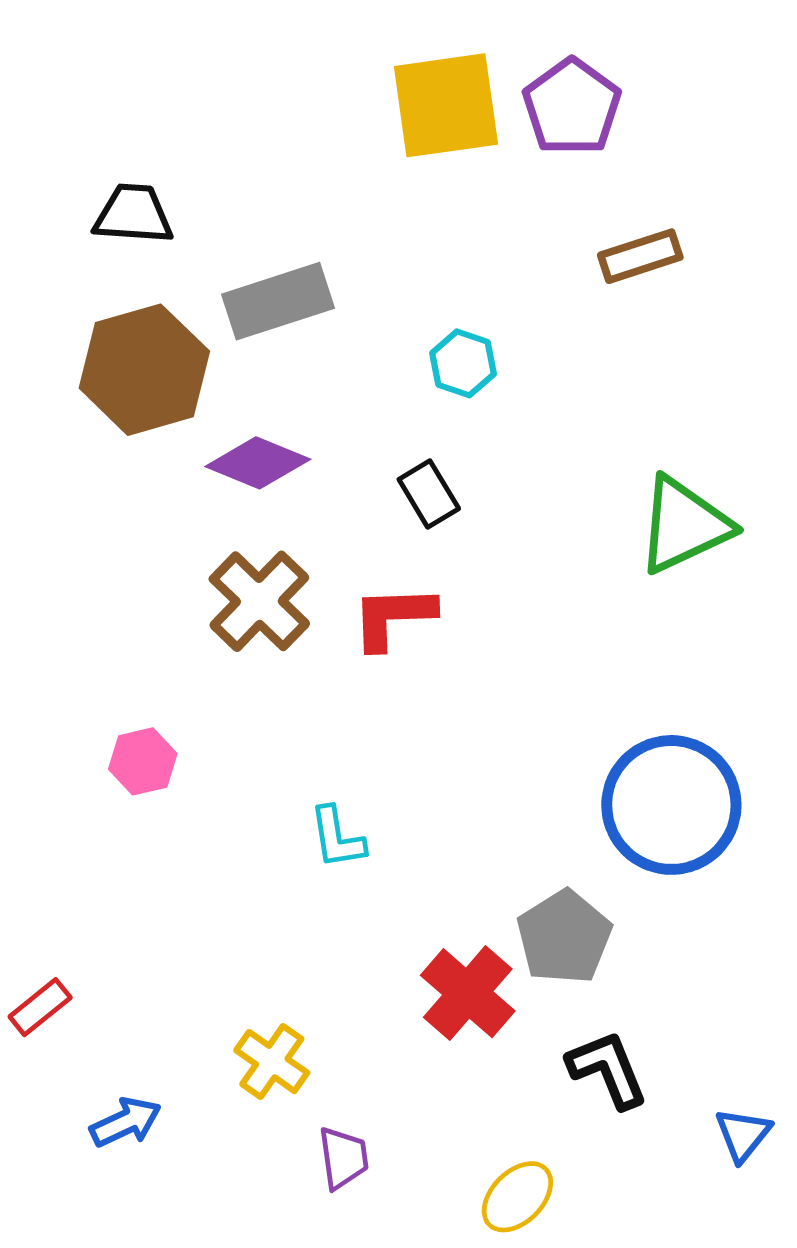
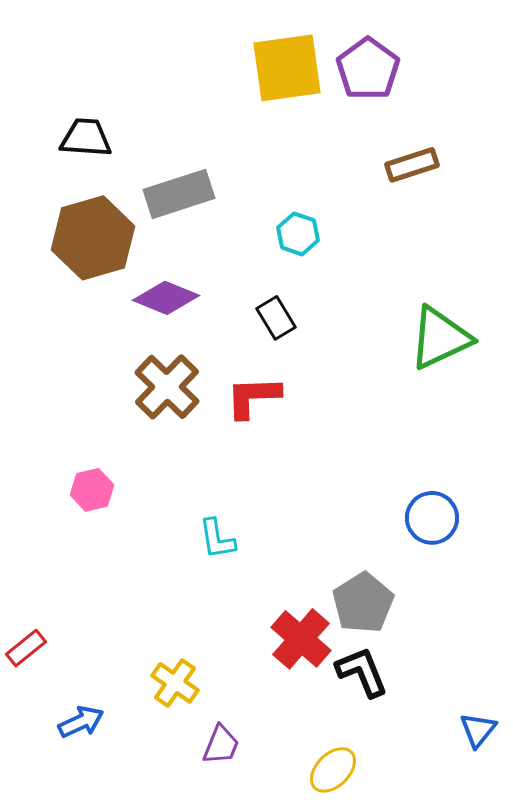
blue circle: (671, 805) -> (432, 518), size x0.6
black L-shape: (608, 1069) -> (362, 672), moved
purple trapezoid: (343, 1158) -> (221, 745), turned 30

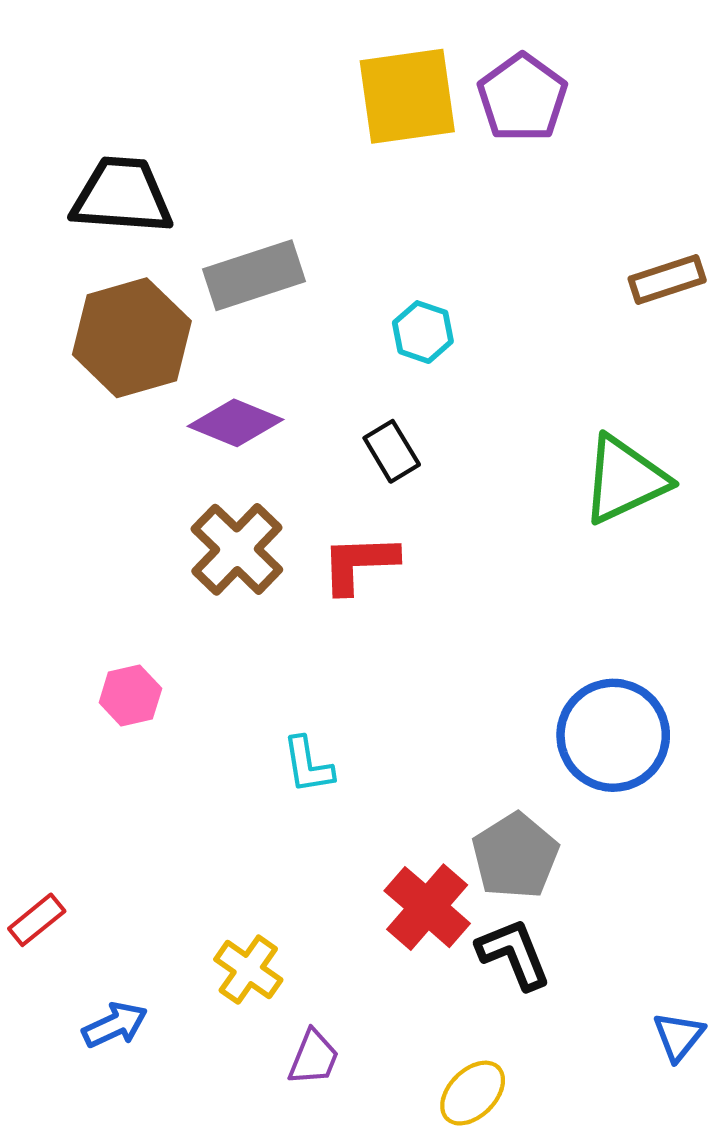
black trapezoid: (86, 138) -> (122, 196), size x1.4
brown rectangle: (412, 165) -> (667, 280), moved
blue circle: (432, 518) -> (613, 735), size x1.5

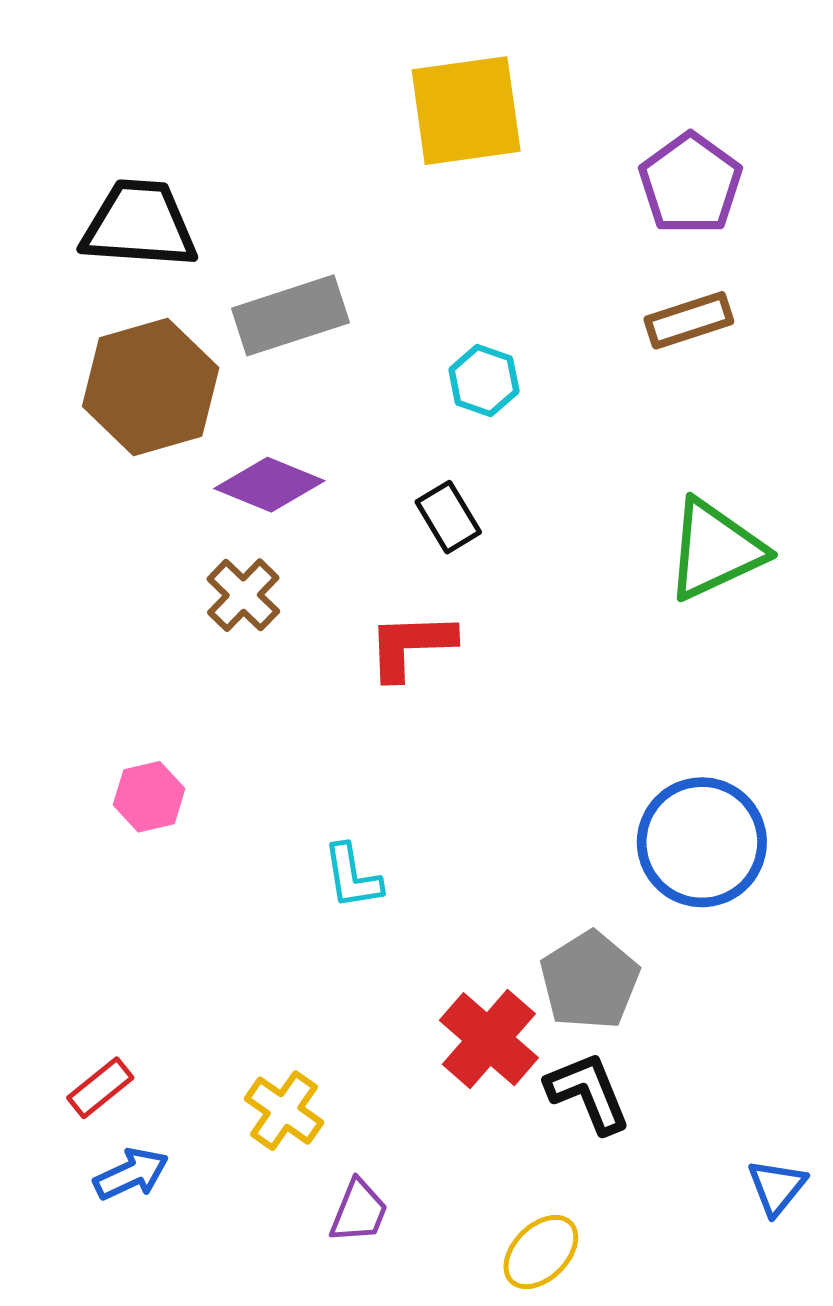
purple pentagon: (522, 98) -> (690, 184), moved
brown rectangle: (667, 280) -> (689, 320), moved
brown cross: (237, 549) -> (243, 595), moved, size x0.7
red rectangle: (37, 920) -> (100, 1088), moved

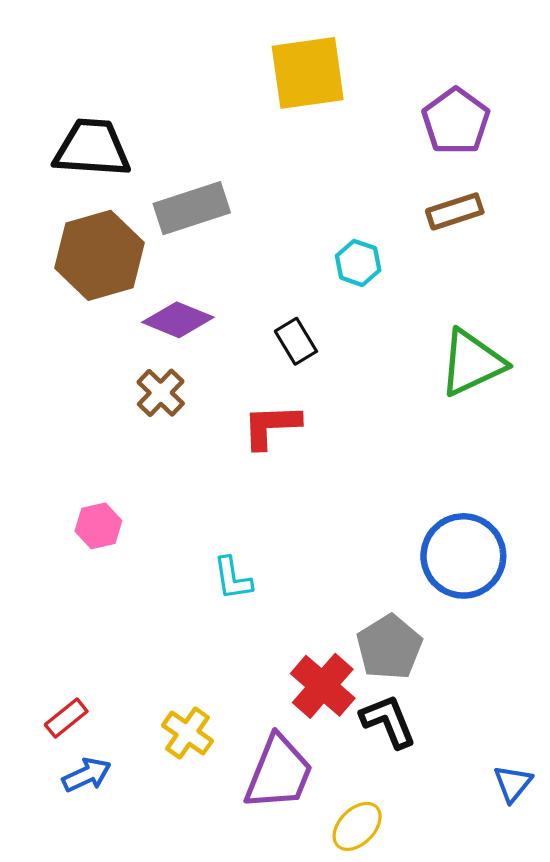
cyan hexagon: (484, 380) -> (358, 263), moved
purple trapezoid: (359, 1211) -> (279, 773), moved, size x1.8

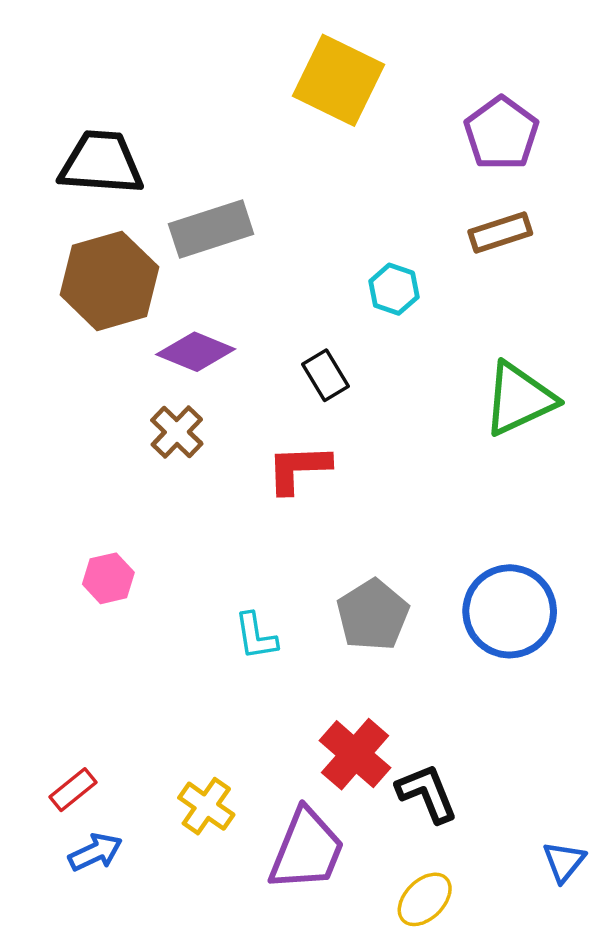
yellow square: (308, 73) -> (338, 80), turned 34
gray pentagon: (389, 647) -> (373, 615), moved
yellow ellipse: (357, 826) -> (425, 899), moved

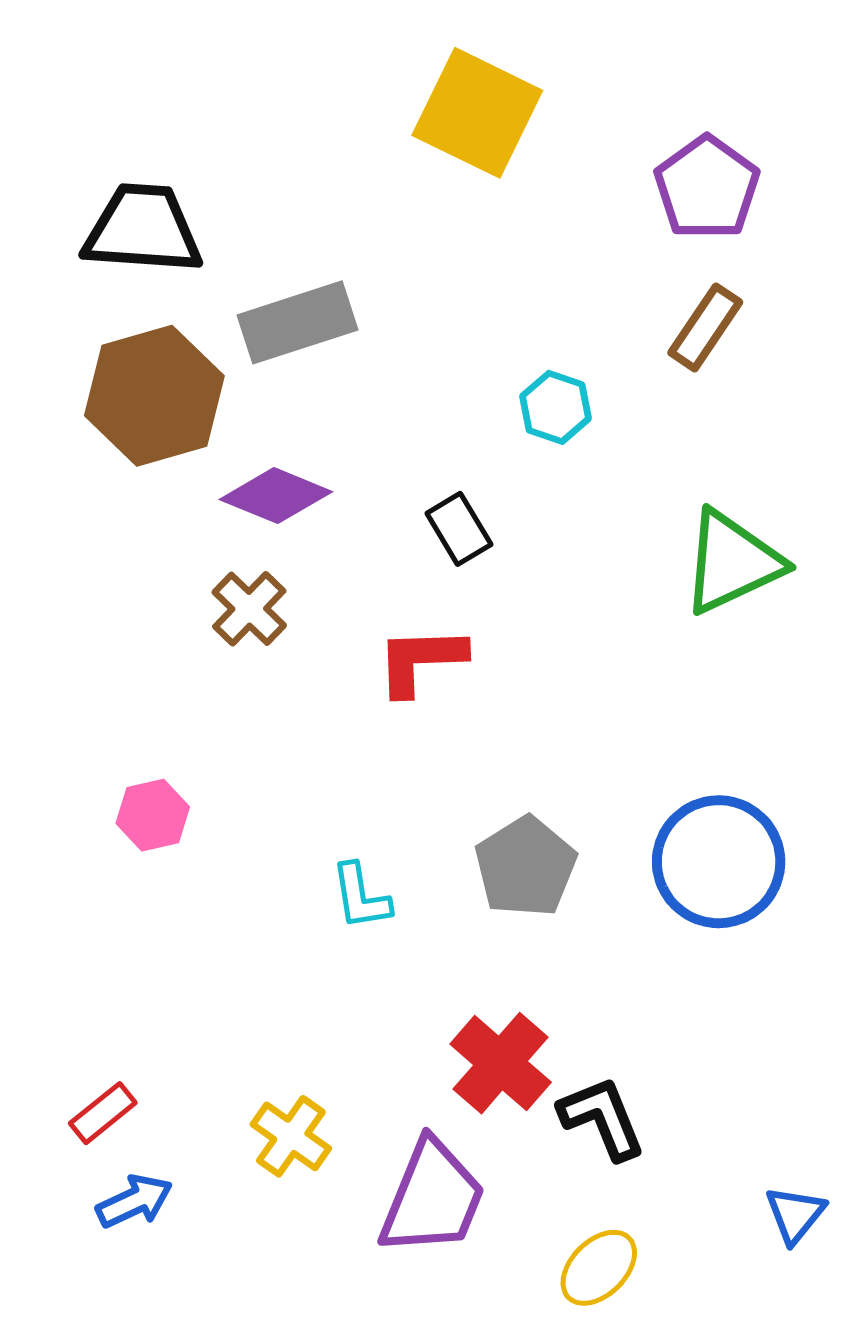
brown rectangle: (500, 233) -> (705, 327), turned -38

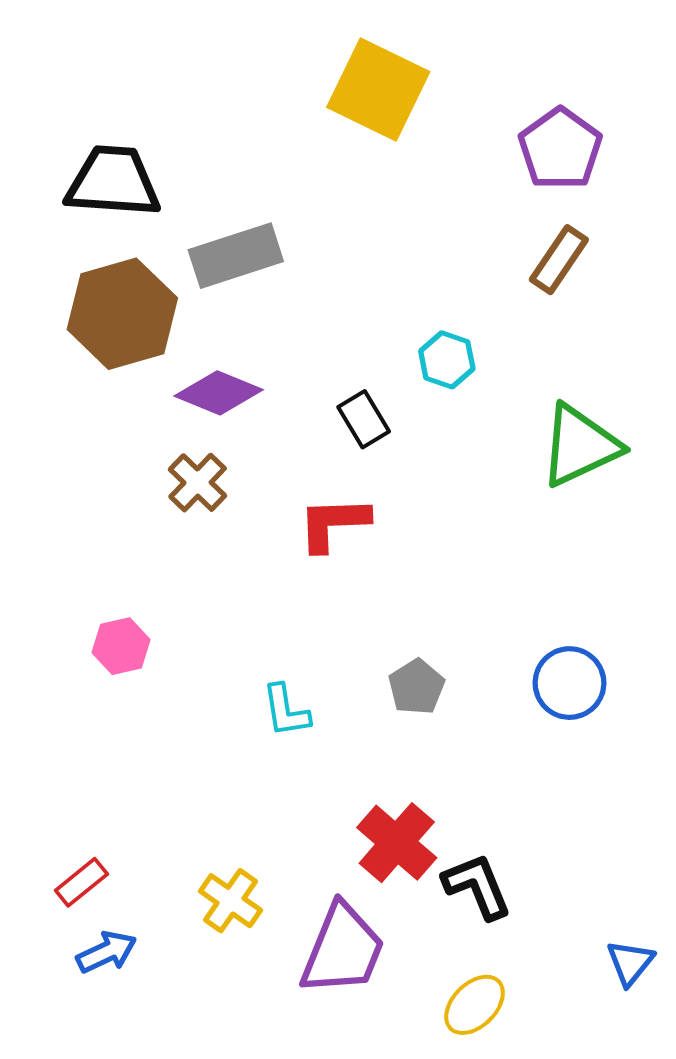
cyan hexagon: (555, 407) -> (447, 360), moved
blue circle: (719, 862) -> (569, 683), size x0.7
gray pentagon: (526, 867) -> (416, 687), size x0.7

